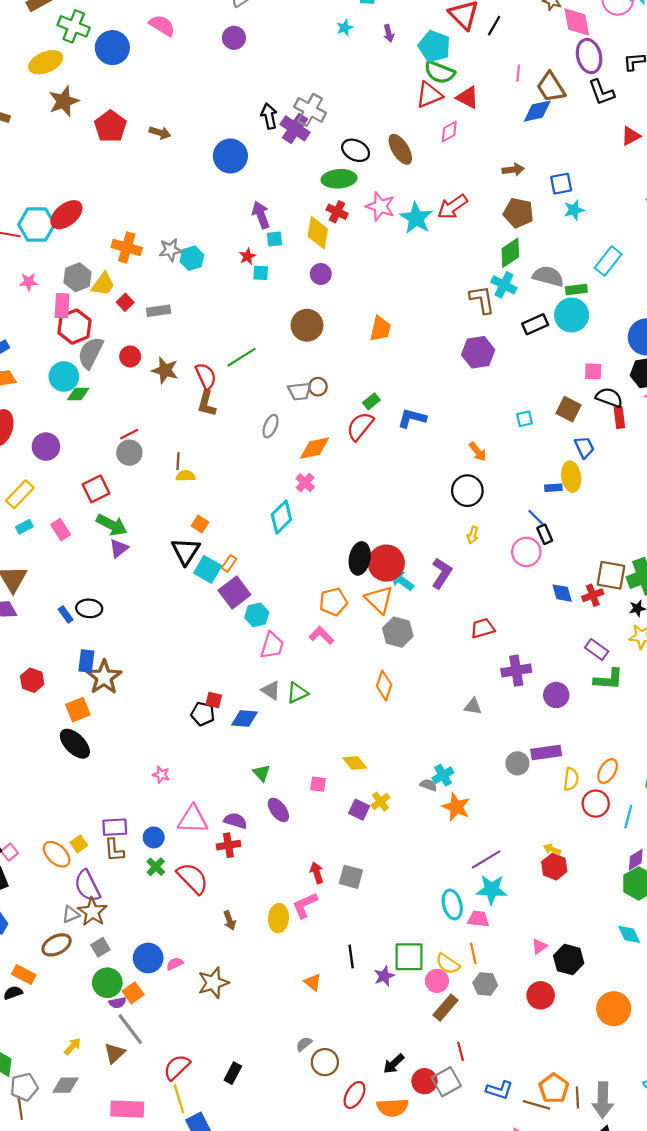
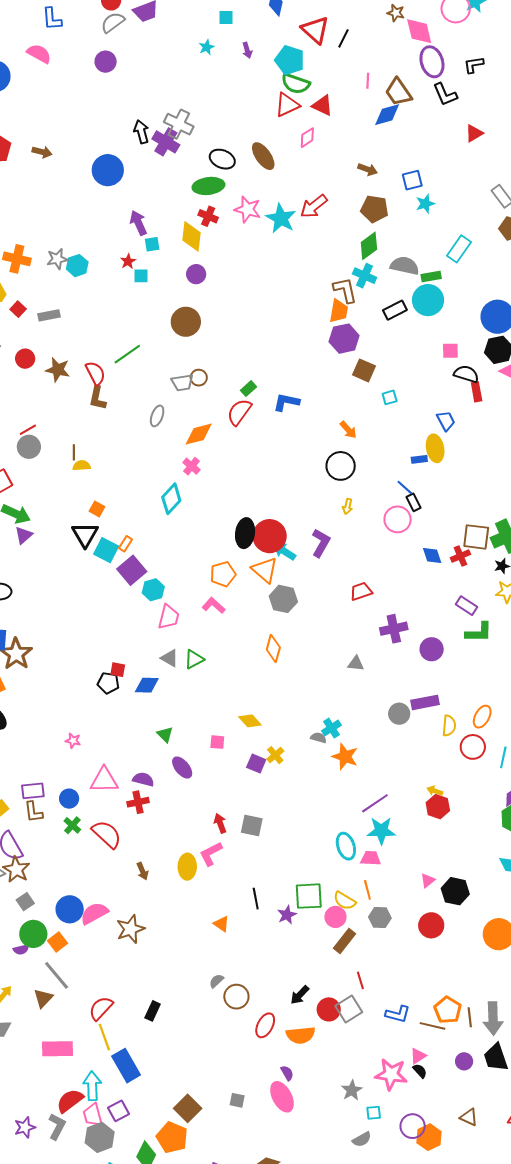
brown arrow: (513, 170) -> (368, 169), turned 30
orange trapezoid: (380, 329) -> (339, 311), moved
brown square: (569, 409) -> (364, 370), moved
pink semicircle: (175, 964) -> (94, 913), size x1.8
purple semicircle: (117, 1003) -> (21, 950), moved

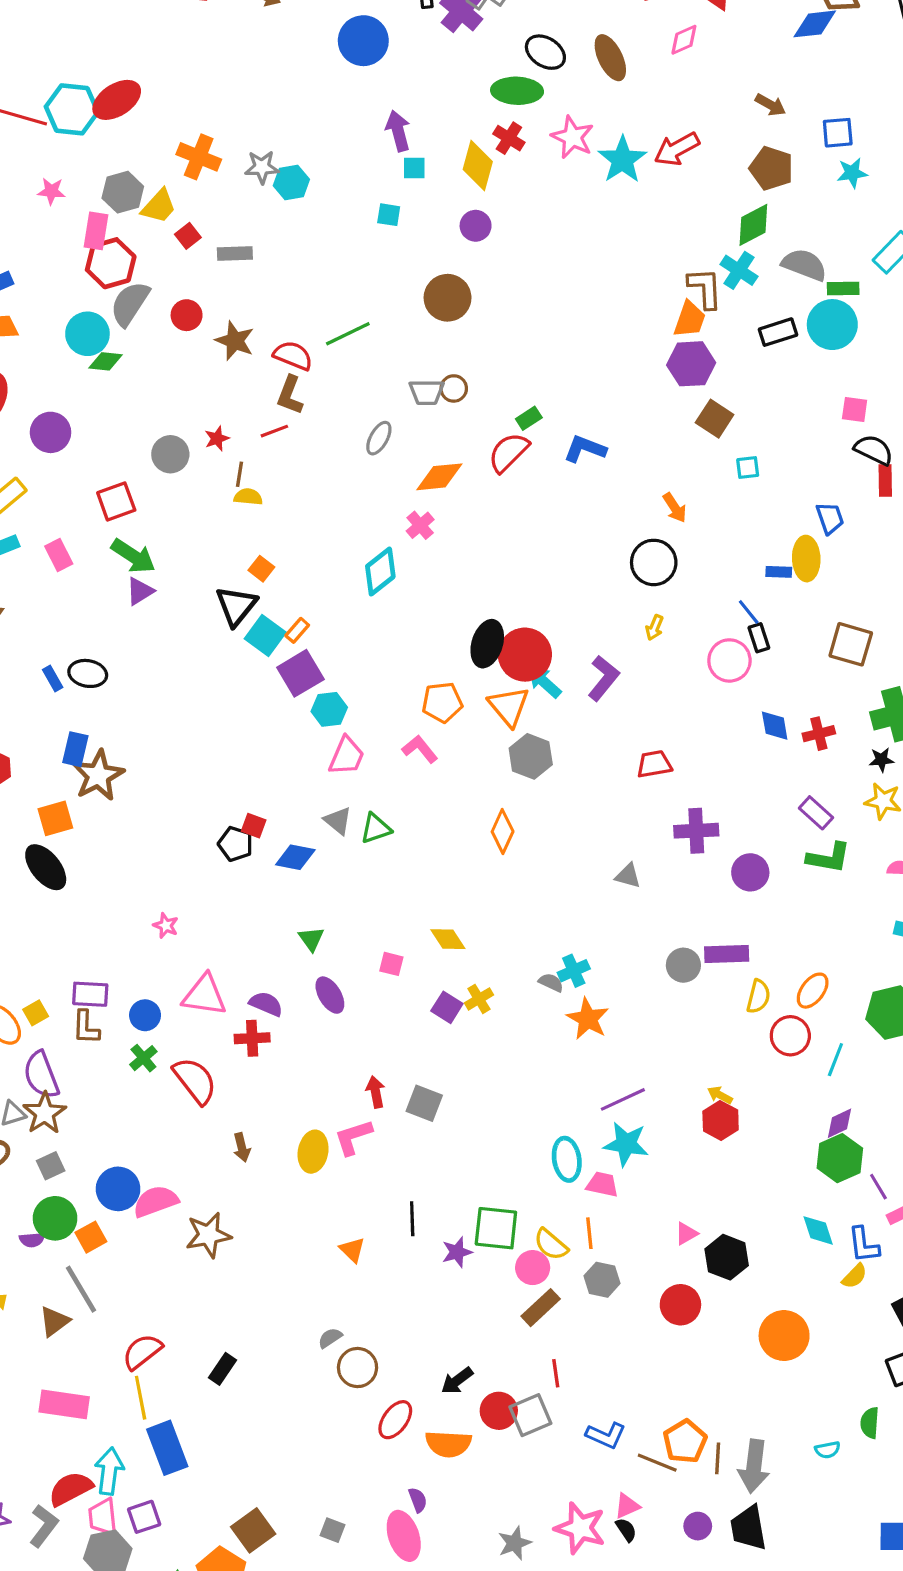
red star: (128, 261) -> (217, 439), moved
red semicircle: (95, 373) -> (293, 356), turned -50
red line: (28, 430) -> (274, 431), moved
brown square: (476, 537) -> (851, 644), moved

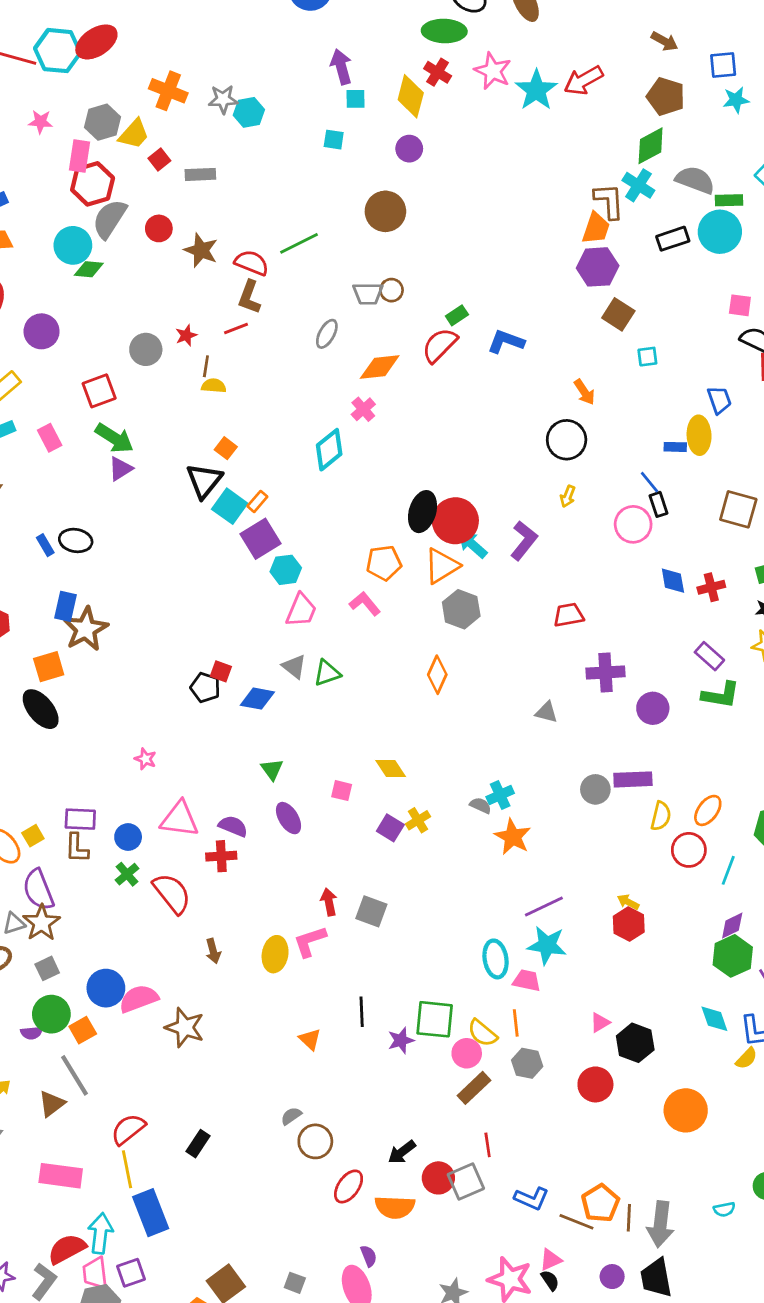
orange triangle: (509, 706) -> (442, 566), turned 39
brown star: (208, 1235) -> (185, 1027), turned 30

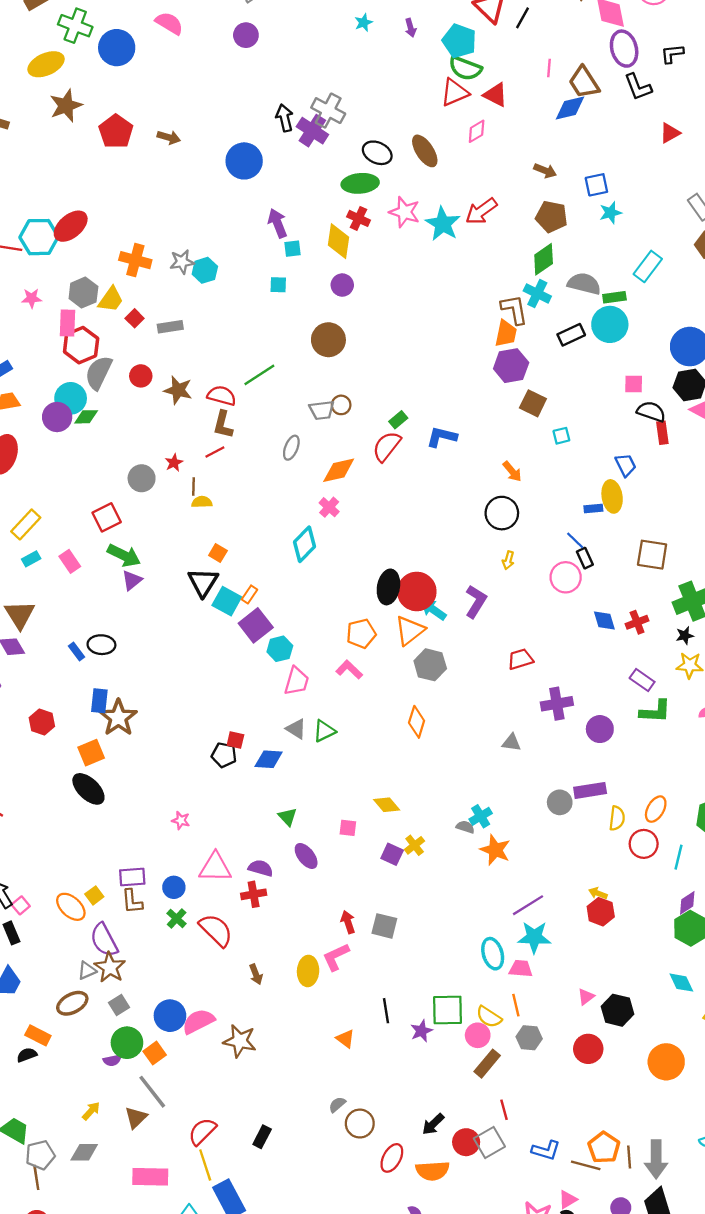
purple circle: (42, 331) -> (57, 417), moved

